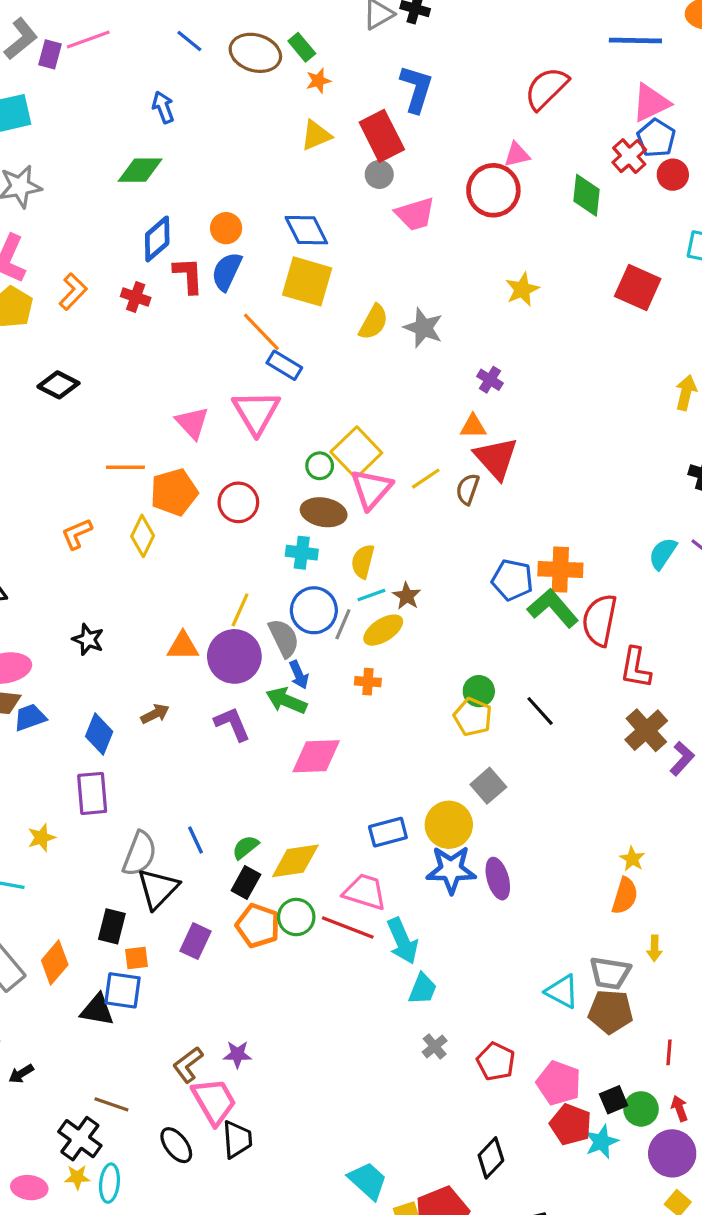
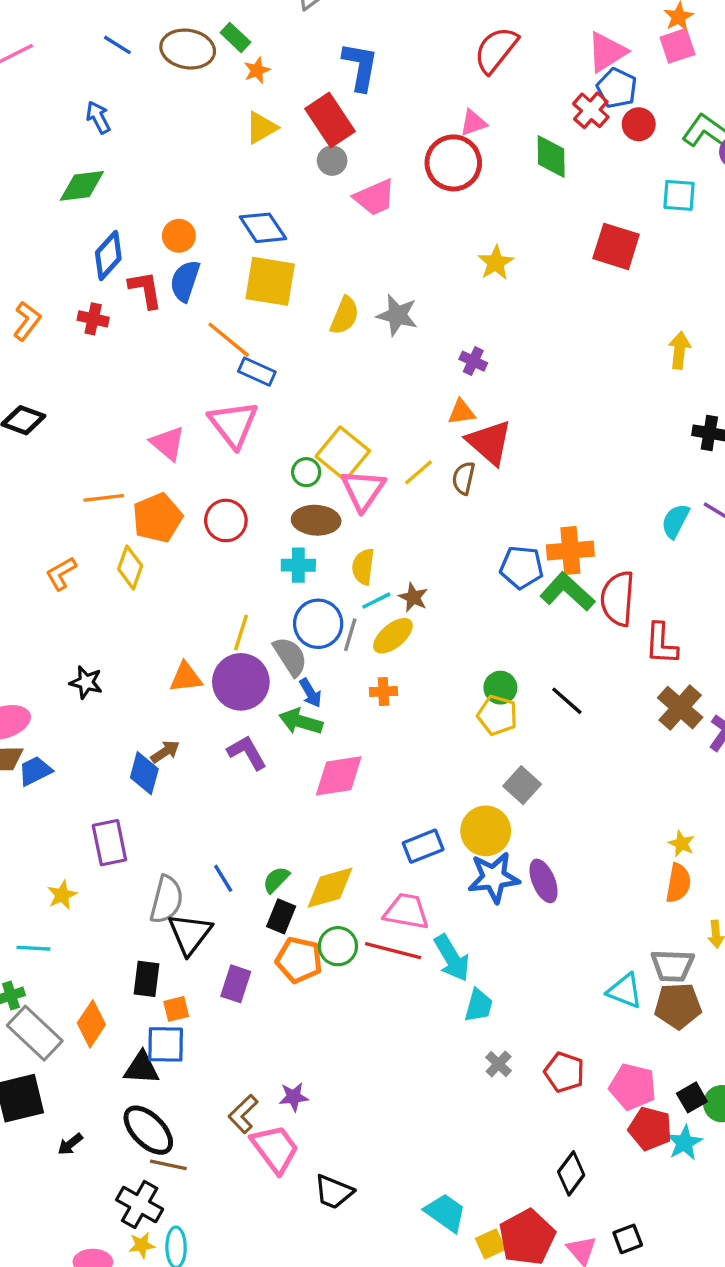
blue diamond: (99, 734) -> (144, 773), moved
black trapezoid: (237, 1139) -> (334, 1192), moved, turned 123
black ellipse: (176, 1145) -> (148, 1130), moved, size x1.4

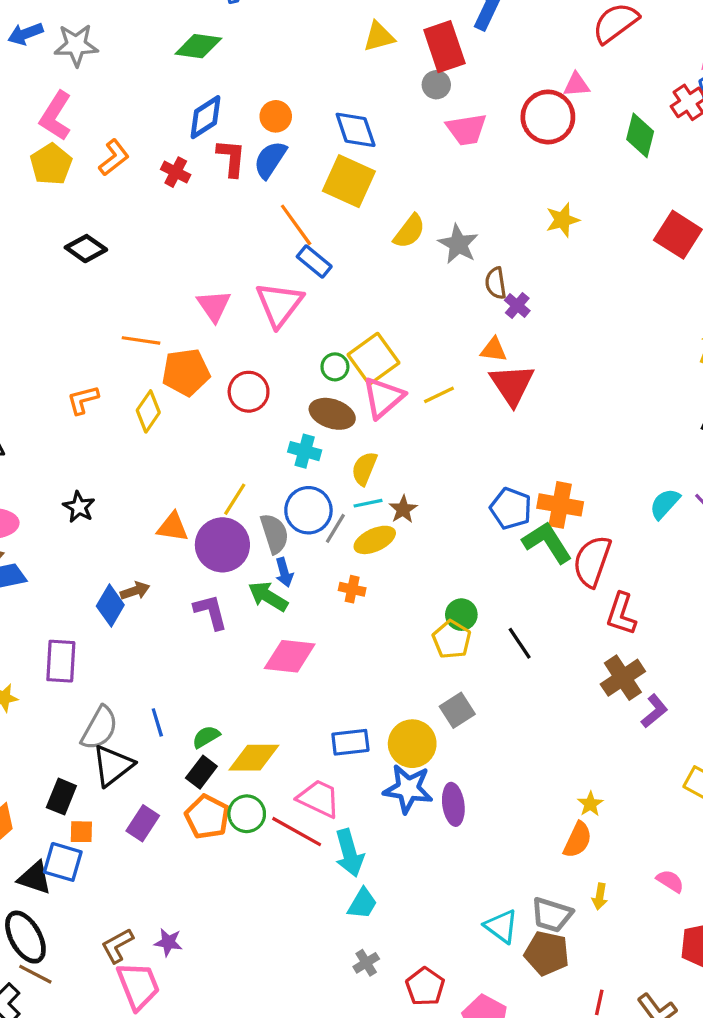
brown semicircle: (464, 478) -> (496, 283), moved, turned -36

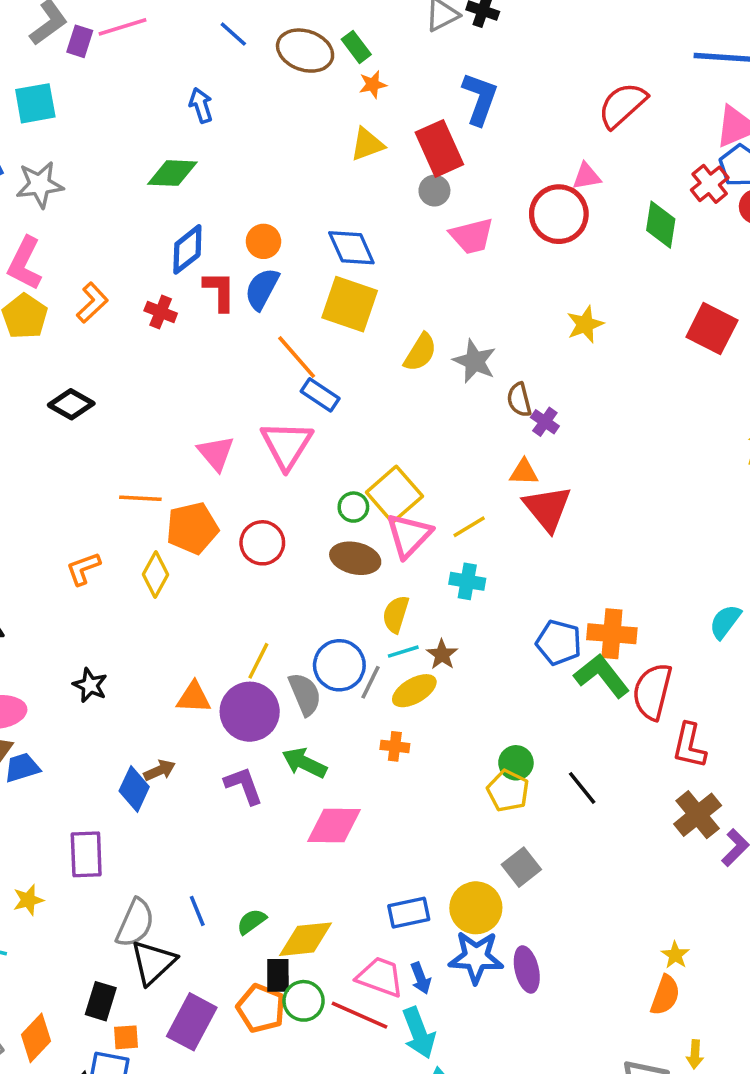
cyan cross: (305, 451) -> (467, 581), moved
blue arrow: (284, 572) -> (421, 978), moved
black rectangle: (201, 772) -> (278, 975), moved, turned -32
purple rectangle: (143, 823) -> (192, 1022), size x1.4

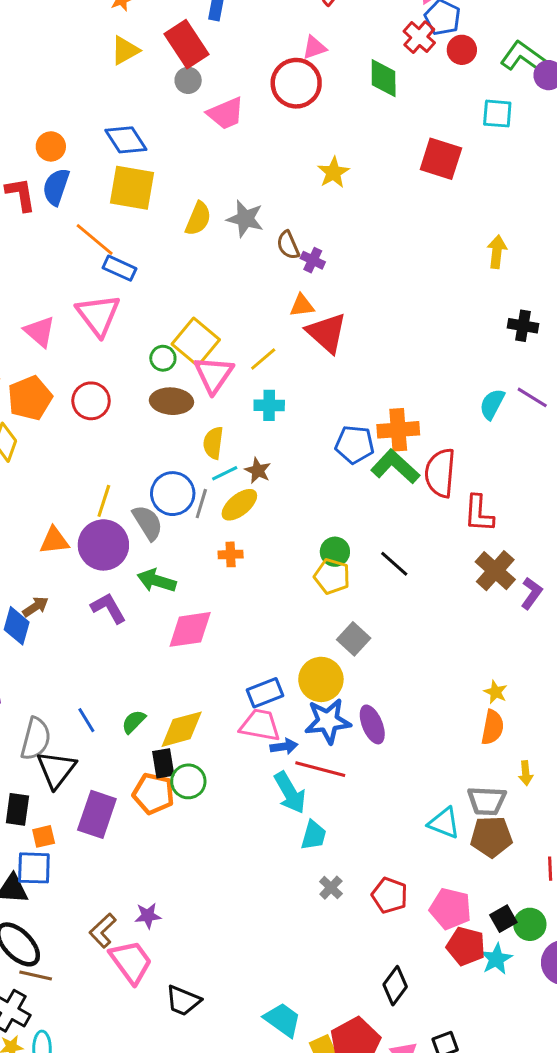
pink trapezoid: (380, 977) -> (260, 725), moved
blue arrow: (421, 978) -> (284, 746), turned -68
red line: (359, 1015) -> (320, 769), moved

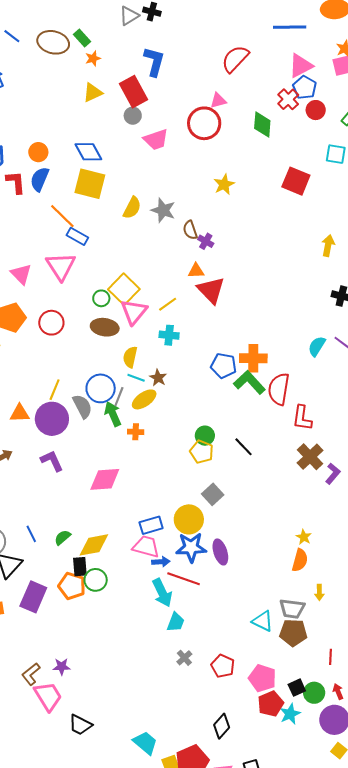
cyan line: (225, 473) -> (136, 378), turned 42
green arrow: (157, 581) -> (113, 414), moved, turned 45
red pentagon: (466, 946) -> (271, 704), turned 30

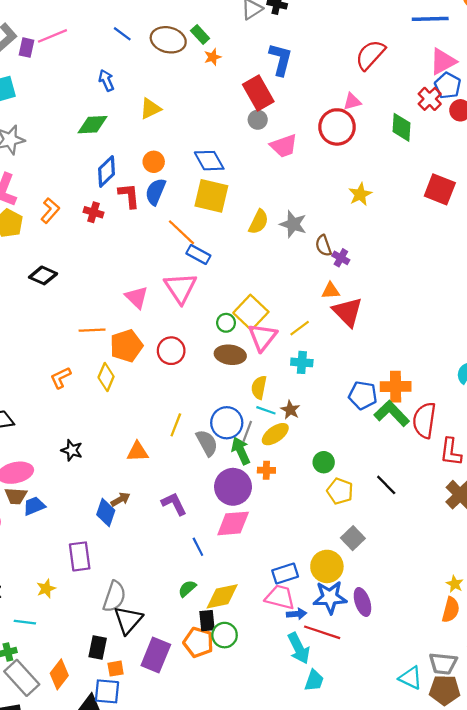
yellow triangle: (93, 93) -> (150, 109), moved
purple circle: (52, 419) -> (233, 487), moved
green circle: (205, 436) -> (324, 462), moved
blue line: (31, 534) -> (198, 547), moved

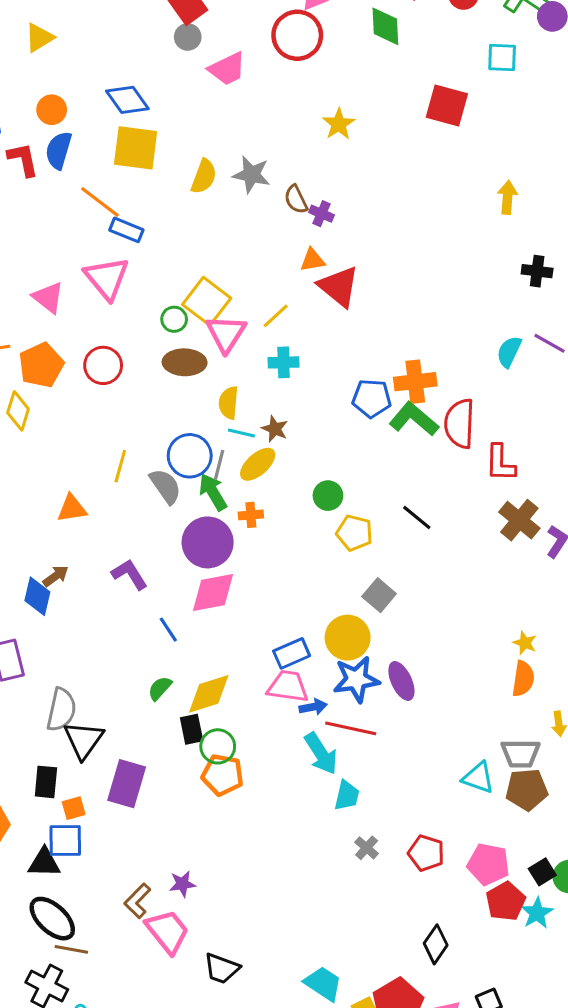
orange pentagon: (198, 642) -> (223, 775), moved

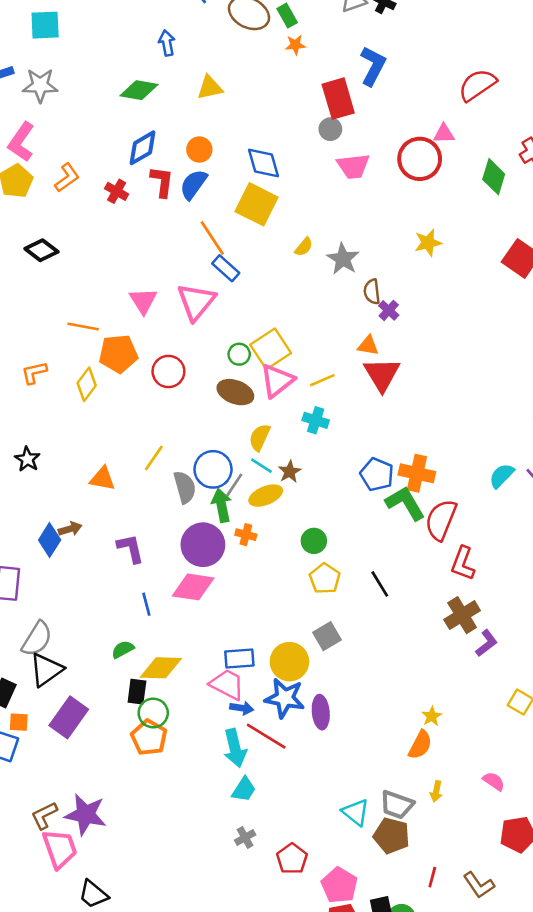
yellow semicircle: (204, 176) -> (304, 247), size x0.7
purple star: (182, 884) -> (86, 814), size x1.8

